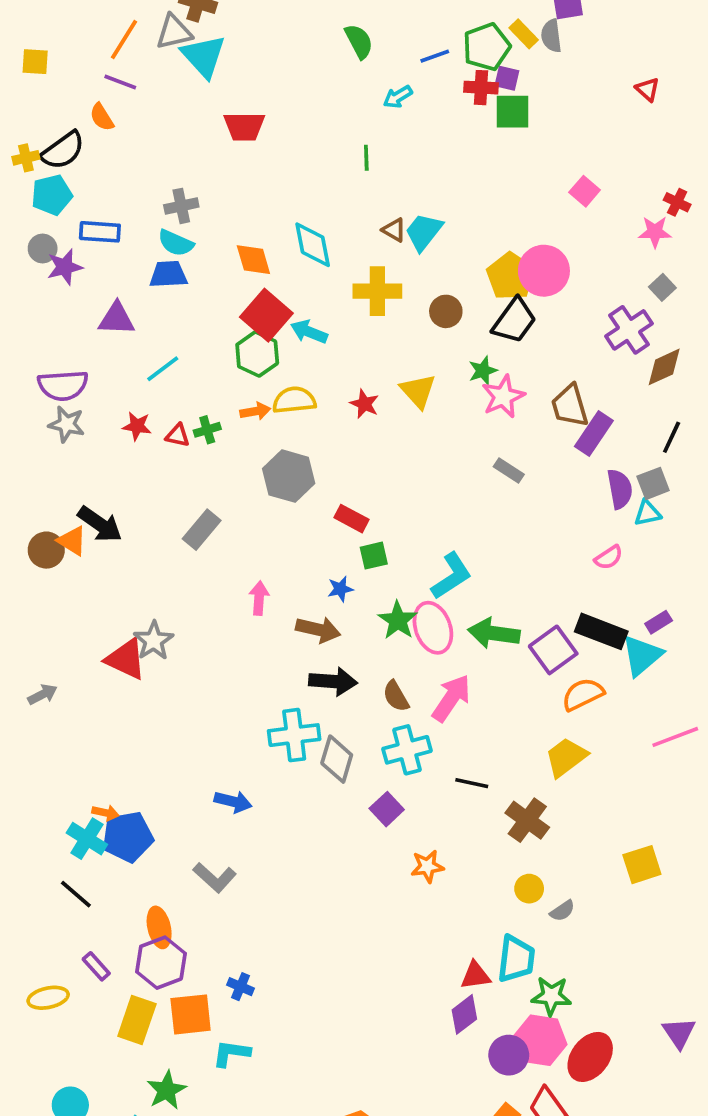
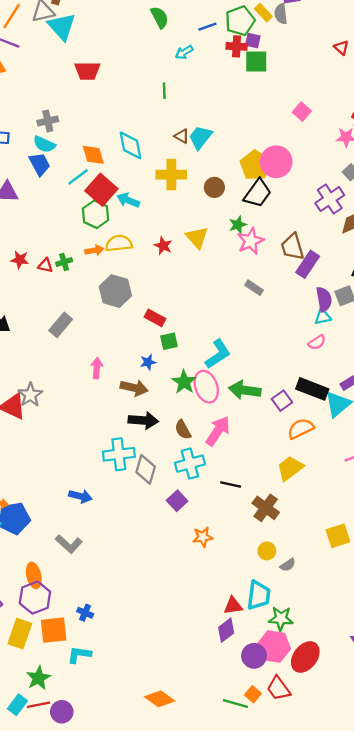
blue trapezoid: (168, 274) -> (40, 164), turned 65
cyan line: (163, 369) -> (78, 177), moved
cyan triangle: (648, 513) -> (323, 317), moved
purple square: (553, 650) -> (282, 401), size x0.7

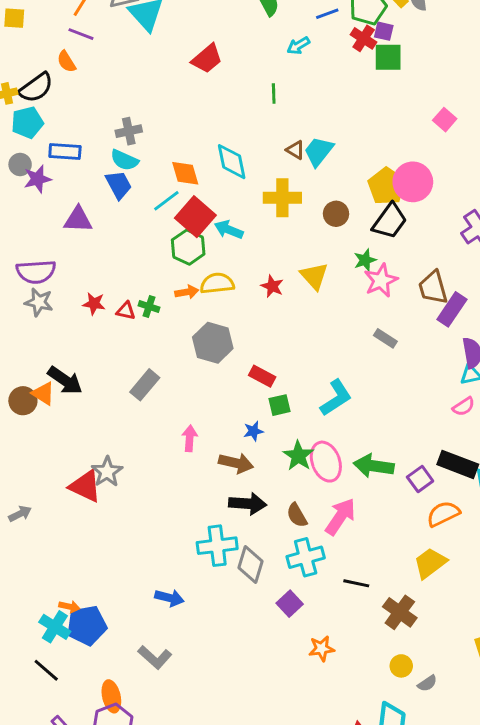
red cross: (237, 46) -> (364, 38), turned 30
red trapezoid: (87, 71) -> (207, 59), moved, turned -40
green cross: (64, 262) -> (149, 307), turned 35
cyan L-shape: (218, 354) -> (336, 398), moved

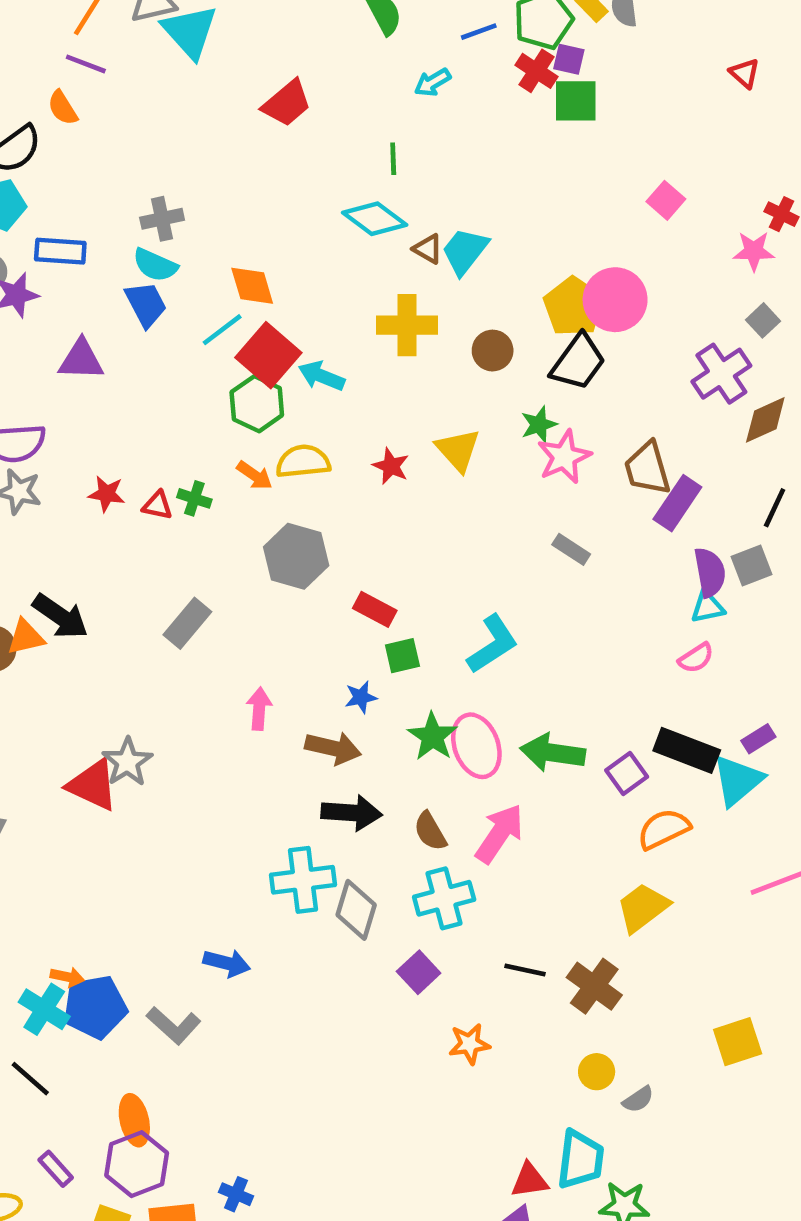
cyan diamond: (232, 162) -> (375, 219), moved, turned -42
orange arrow: (187, 292) -> (254, 475), turned 45
orange triangle: (43, 393) -> (26, 637), turned -45
black line: (356, 583) -> (525, 970), moved
gray L-shape: (155, 657) -> (174, 1025), moved

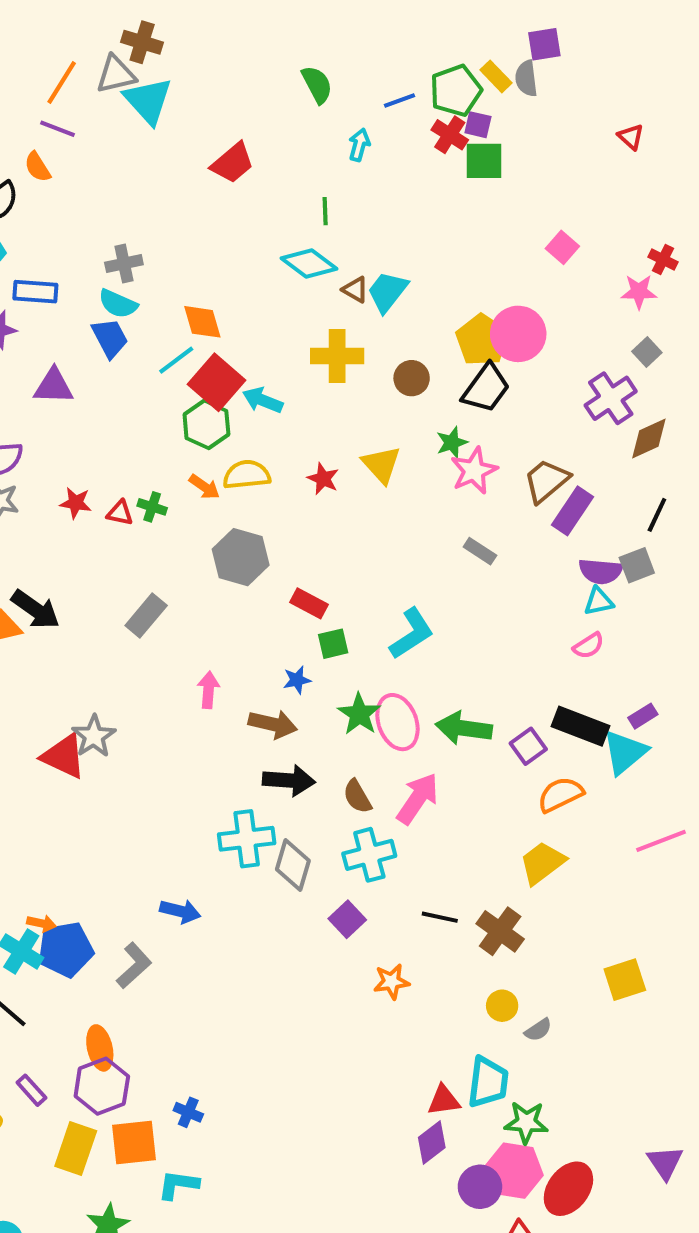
cyan arrow: (432, 82) -> (359, 145), turned 136
brown trapezoid: (647, 468) -> (546, 481), turned 66
purple semicircle: (710, 572) -> (601, 571), turned 105
gray L-shape: (174, 1025) -> (134, 965), turned -84

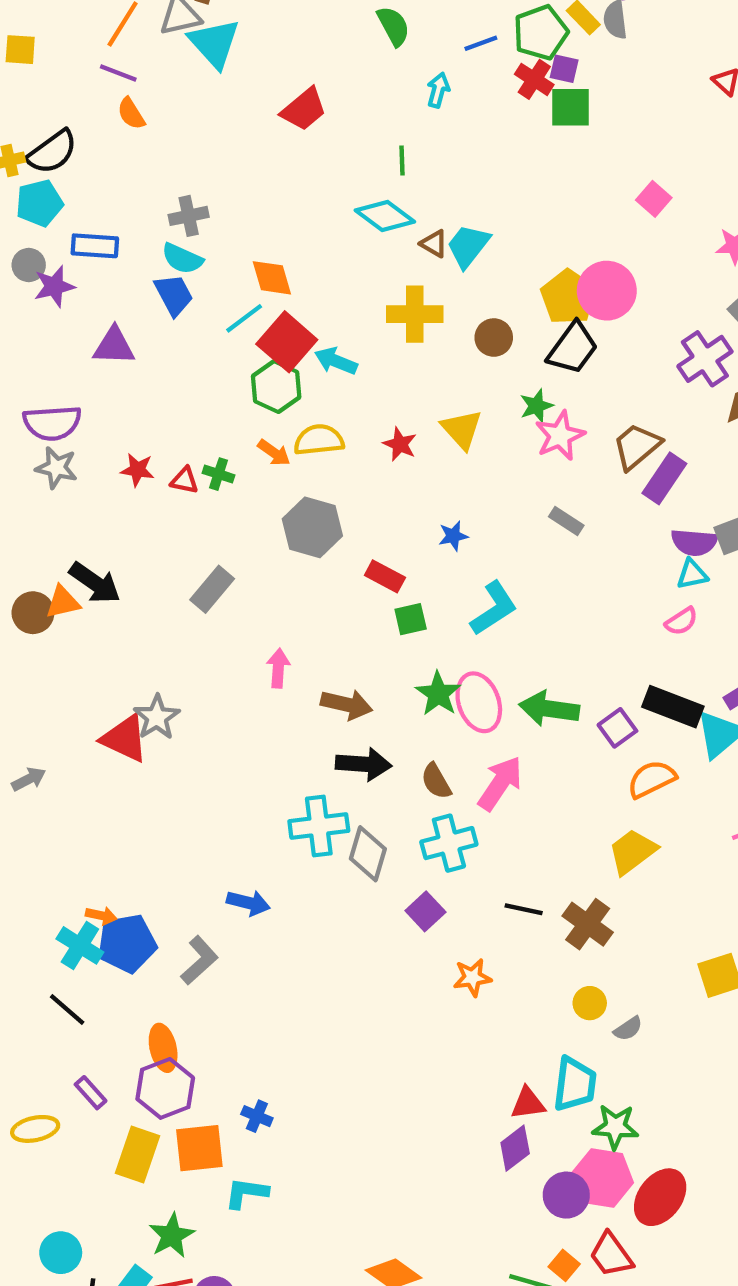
orange semicircle: (37, 167) -> (131, 114), moved
blue star: (297, 680) -> (453, 536), moved

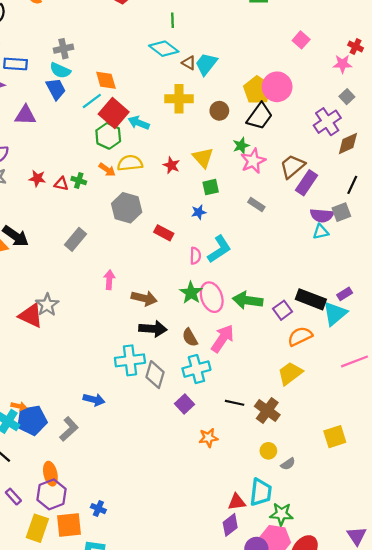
green square: (411, 619) -> (211, 187), moved
pink semicircle: (681, 621) -> (195, 256), moved, turned -56

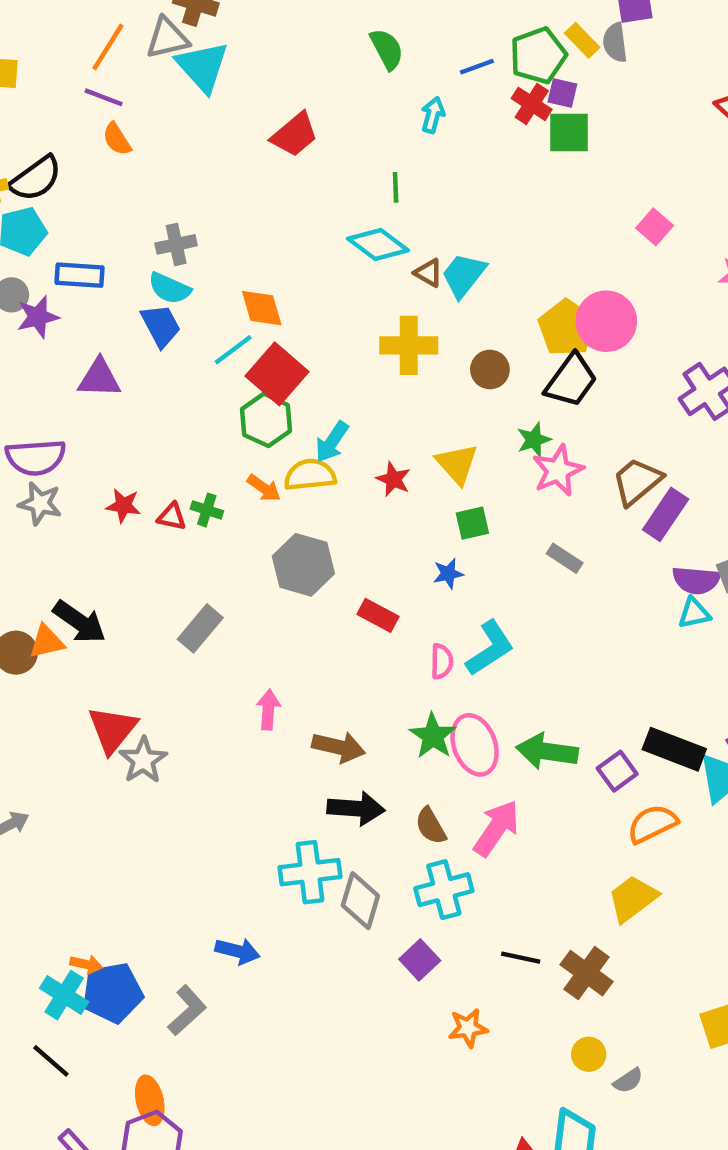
cyan arrow: (139, 123) -> (332, 442), moved, turned -78
red triangle: (31, 316) -> (112, 729), moved, turned 44

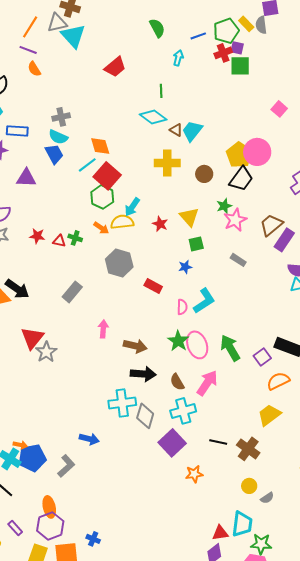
red cross: (532, 104) -> (223, 53), turned 36
green arrow: (547, 751) -> (230, 348), turned 52
purple square: (420, 960) -> (172, 443), size x1.5

